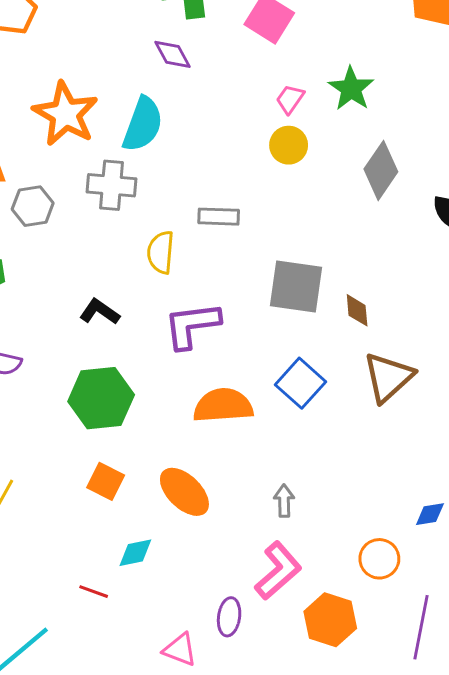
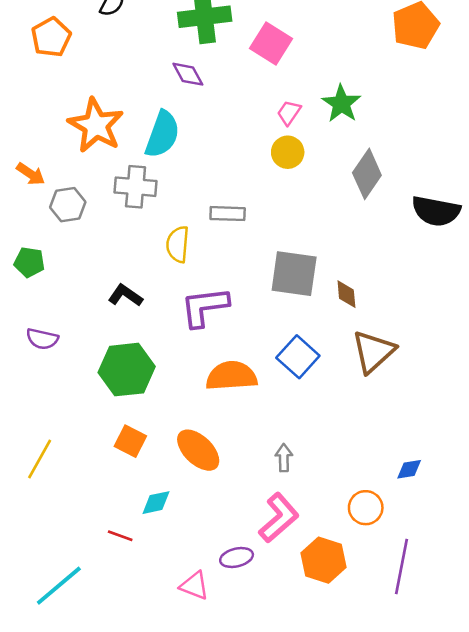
purple ellipse: (229, 617) -> (237, 557), turned 68

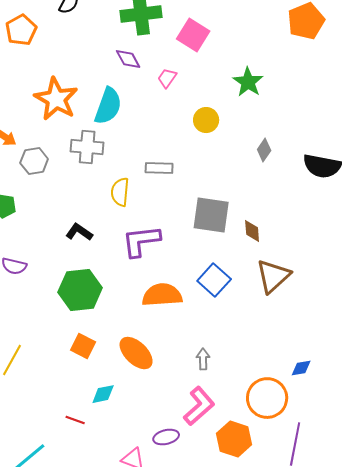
pink trapezoid: (289, 113) -> (167, 78), moved
gray diamond: (367, 174) -> (264, 150), moved, size x0.6
orange circle: (366, 508) -> (267, 398), size x1.5

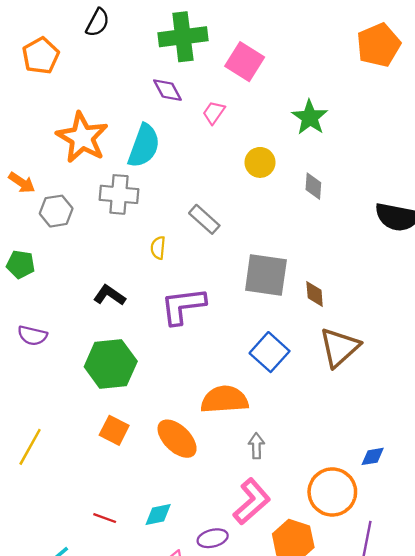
gray diamond: (264, 150) -> (313, 186), moved, turned -30
gray rectangle: (159, 168) -> (204, 219), turned 40
yellow semicircle: (120, 192) -> (158, 248), size x0.7
orange semicircle: (162, 295) -> (224, 400), moved
cyan diamond: (103, 394) -> (158, 515), moved

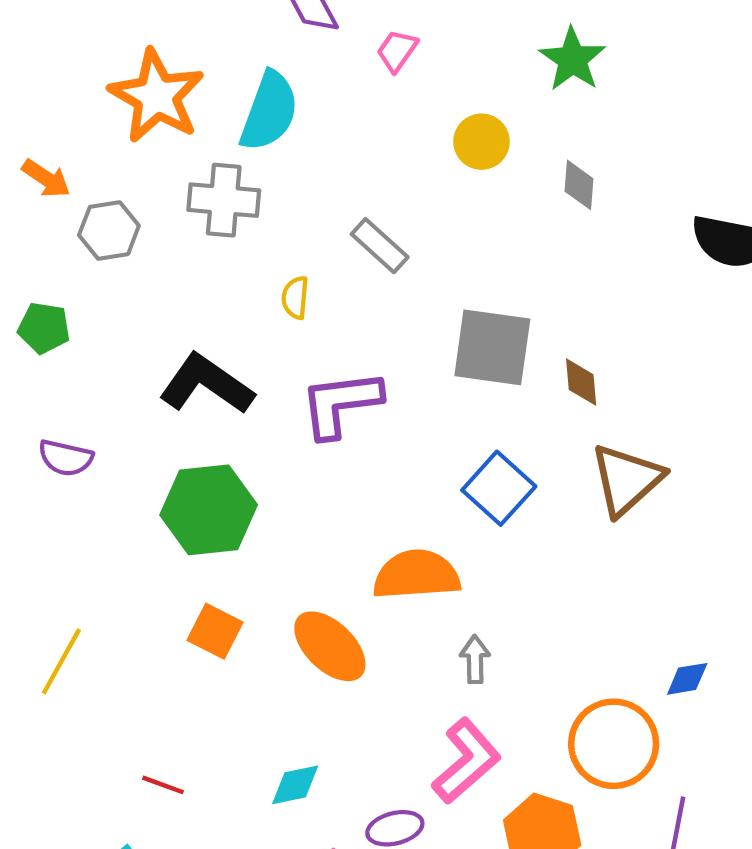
black L-shape: (109, 295) -> (206, 384), size x1.6
red line: (105, 518) -> (163, 785), moved

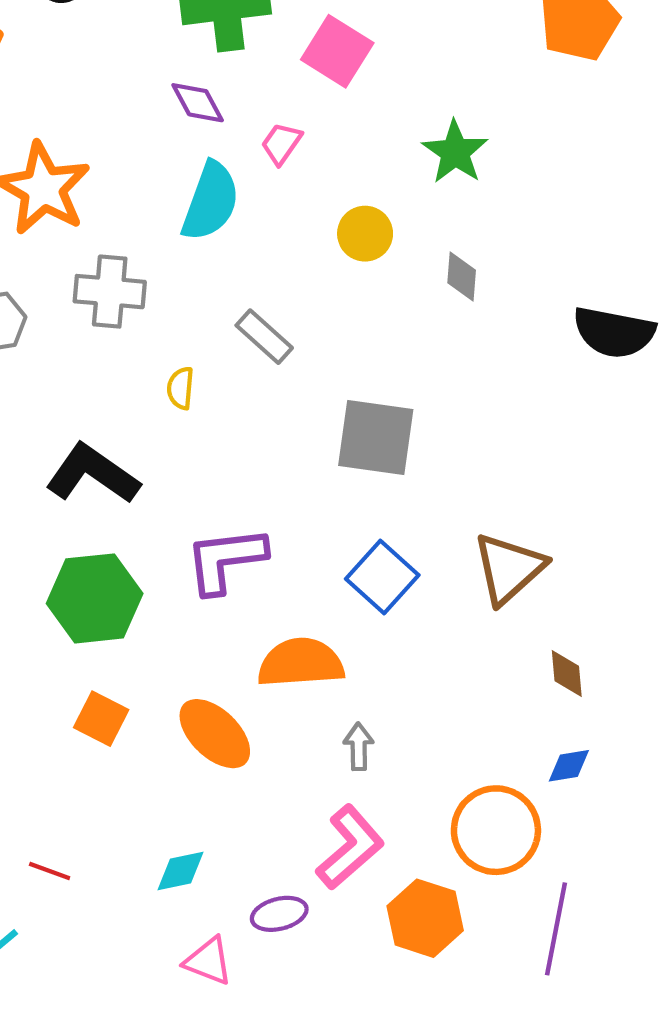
cyan semicircle: (269, 111) -> (211, 201), moved
brown diamond: (581, 382) -> (567, 674), moved
purple L-shape: (341, 404) -> (226, 560), moved

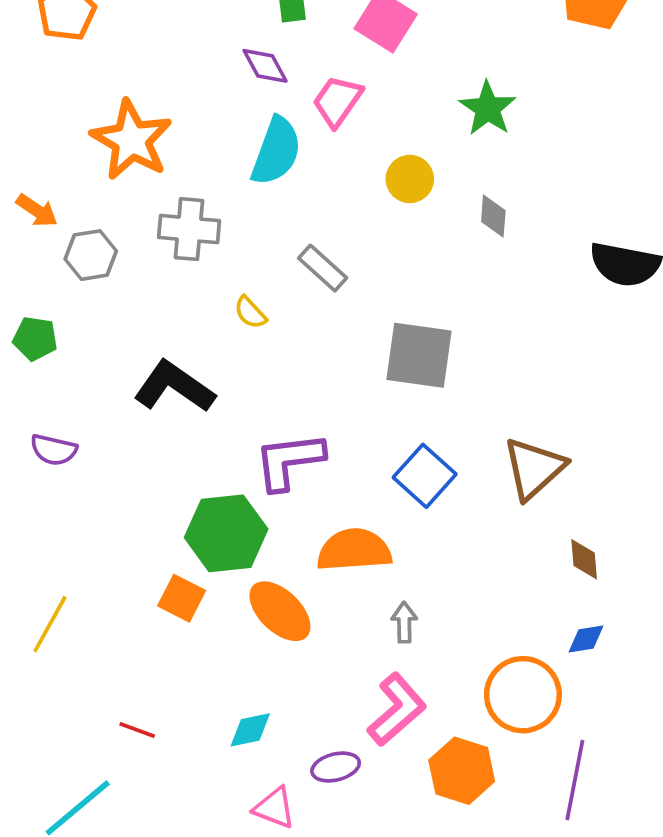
pink trapezoid: (281, 143) -> (337, 101), size x1.4
yellow semicircle: (180, 388) -> (250, 313), turned -48
green hexagon: (95, 598) -> (226, 533), moved

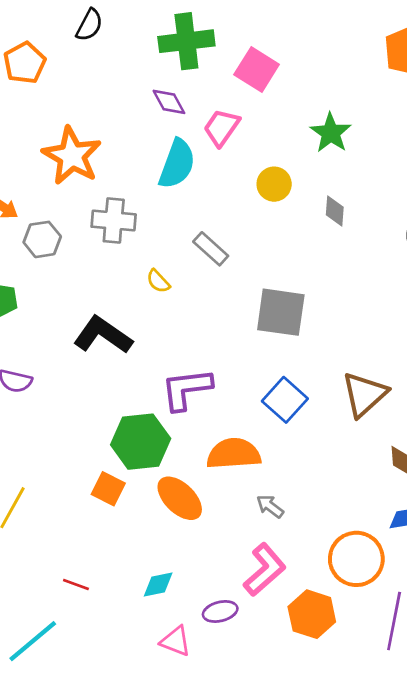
gray arrow: (404, 622) -> (270, 506), turned -52

